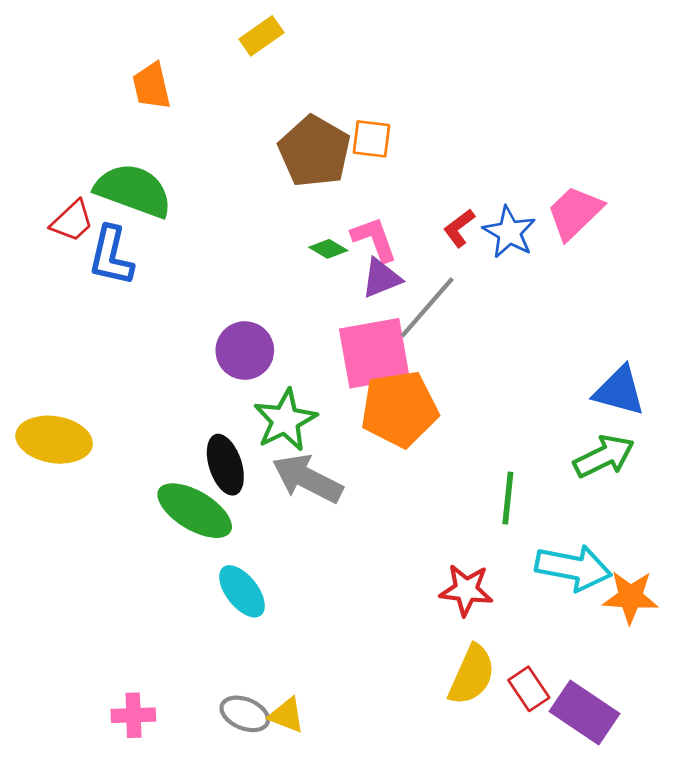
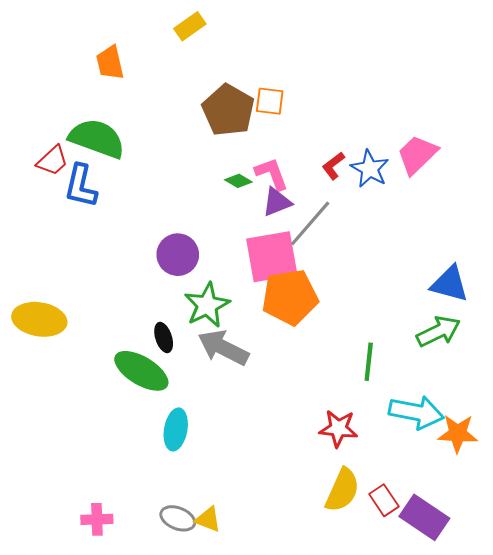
black ellipse: (225, 465) -> (164, 338), size x0.7
cyan ellipse: (242, 591) -> (176, 429), turned 48

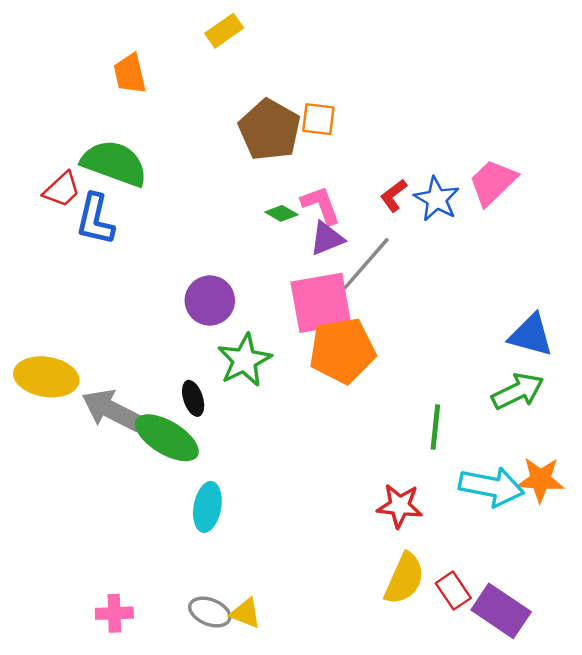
gray arrow: (223, 348) -> (112, 410), moved
orange star: (458, 434) -> (540, 480), moved

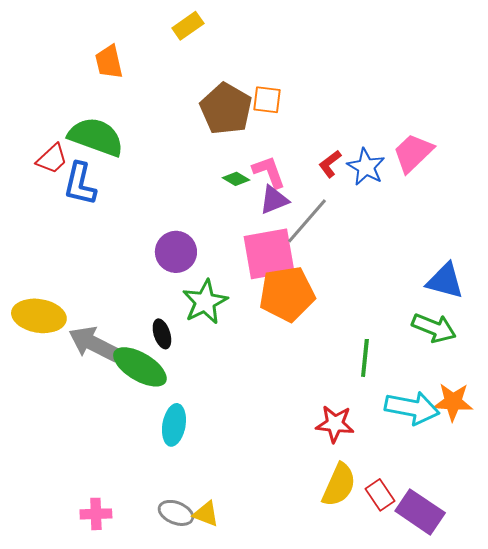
green arrow: (518, 391) -> (434, 328), turned 48

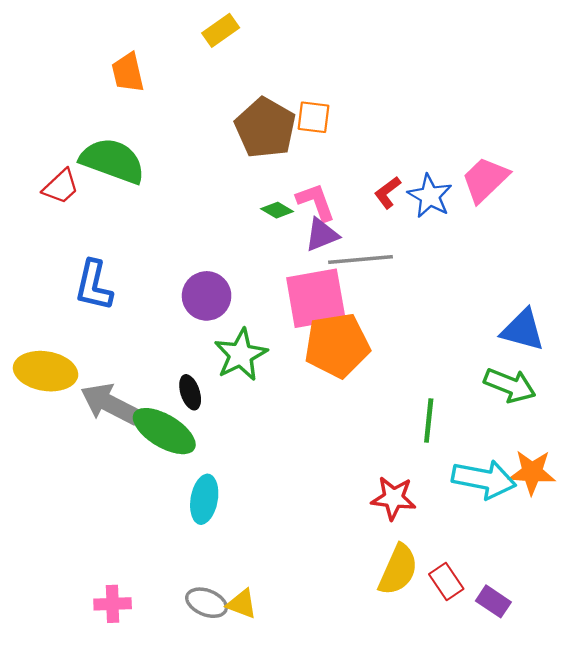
blue L-shape: (80, 184) -> (94, 285), moved
gray line: (307, 221) -> (361, 259), turned 44
purple rectangle: (420, 512) -> (493, 601), size x0.6

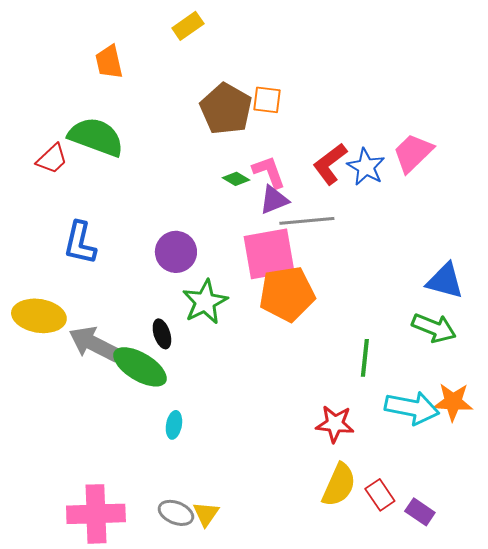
red L-shape: (388, 192) -> (330, 164), size x1.5
cyan ellipse: (204, 499) -> (174, 425), size x0.7
pink cross: (113, 604) -> (96, 514), size x1.8
yellow triangle: (242, 604) -> (206, 514), turned 44

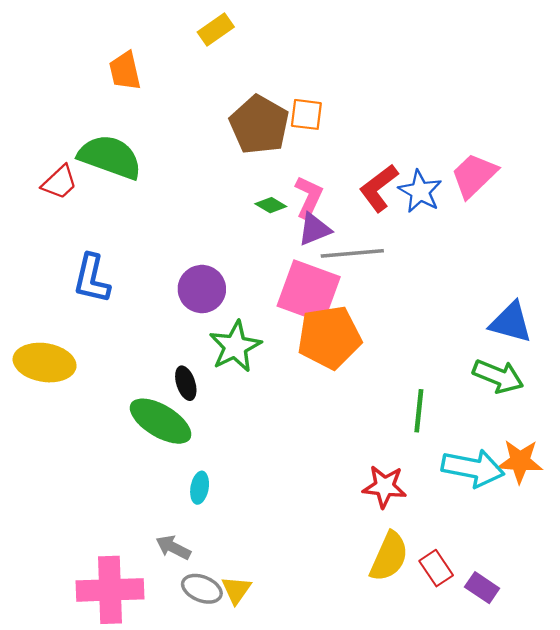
pink L-shape: (269, 172) -> (309, 197), turned 45
pink square: (269, 254) -> (309, 291), turned 30
gray arrow: (94, 344) -> (173, 547), moved, size x0.6

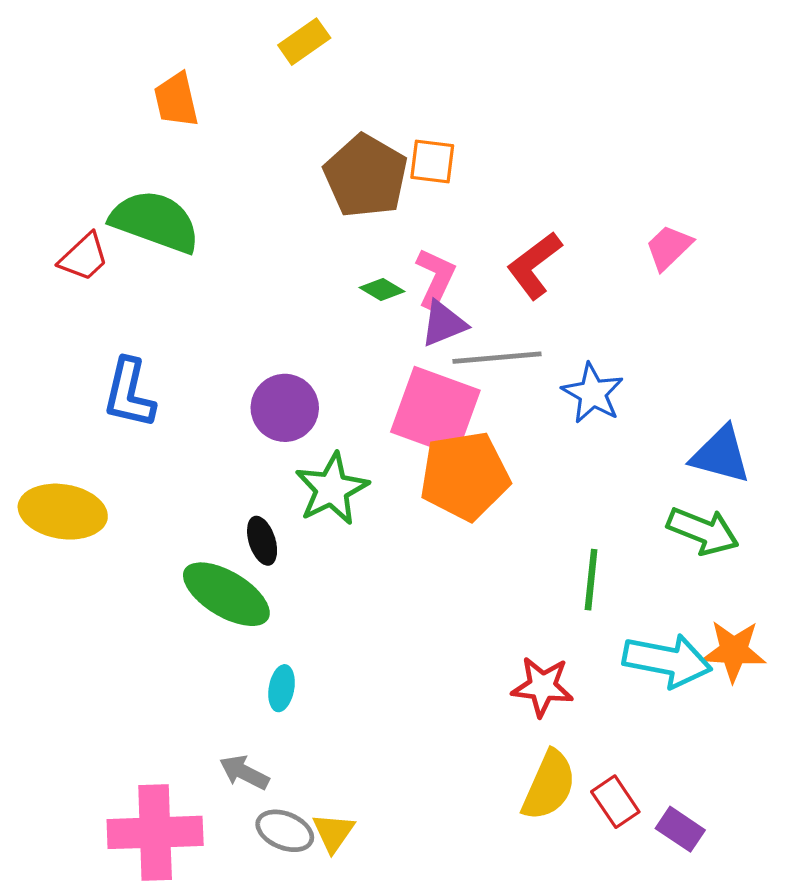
pink trapezoid: (474, 175) -> (669, 247), size x0.7
blue star: (420, 191) -> (593, 393), moved

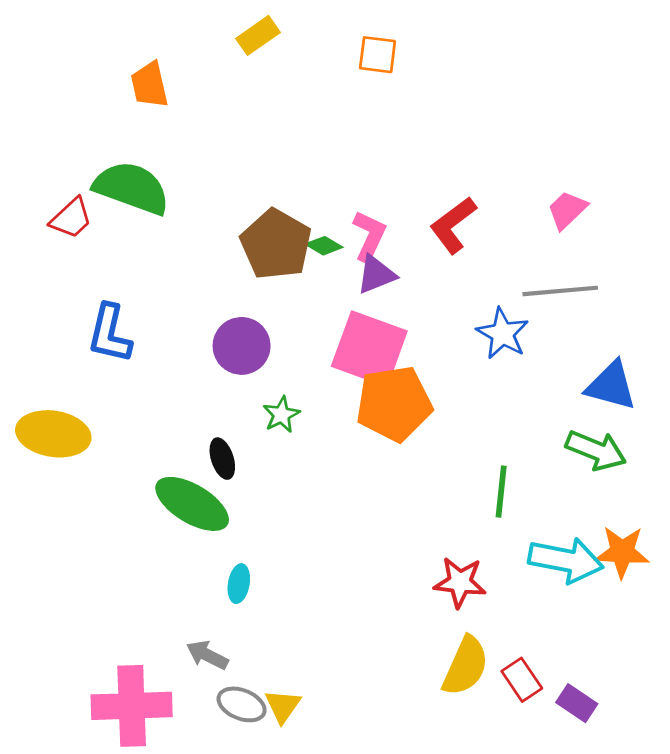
orange square: (432, 162) -> (378, 55), moved
brown pentagon: (366, 176) -> (276, 244), moved
gray line: (497, 358) -> (560, 291), moved
green star: (332, 489) -> (281, 415), size x0.6

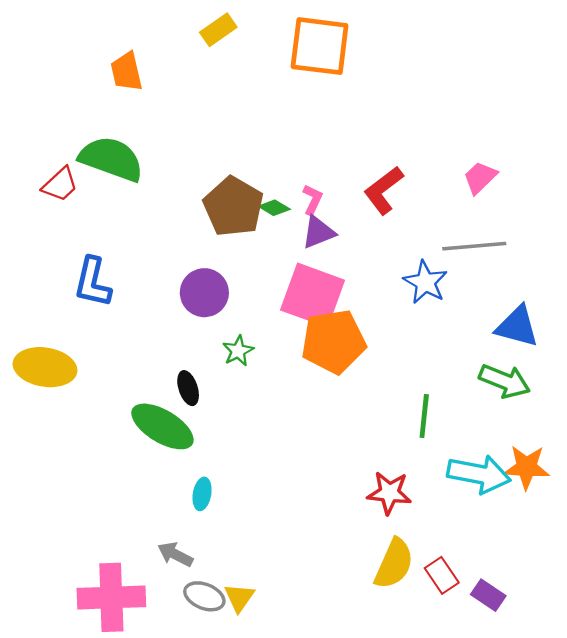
orange square: (378, 55) -> (320, 46), size x1.8
pink L-shape: (369, 236) -> (313, 200), size x0.7

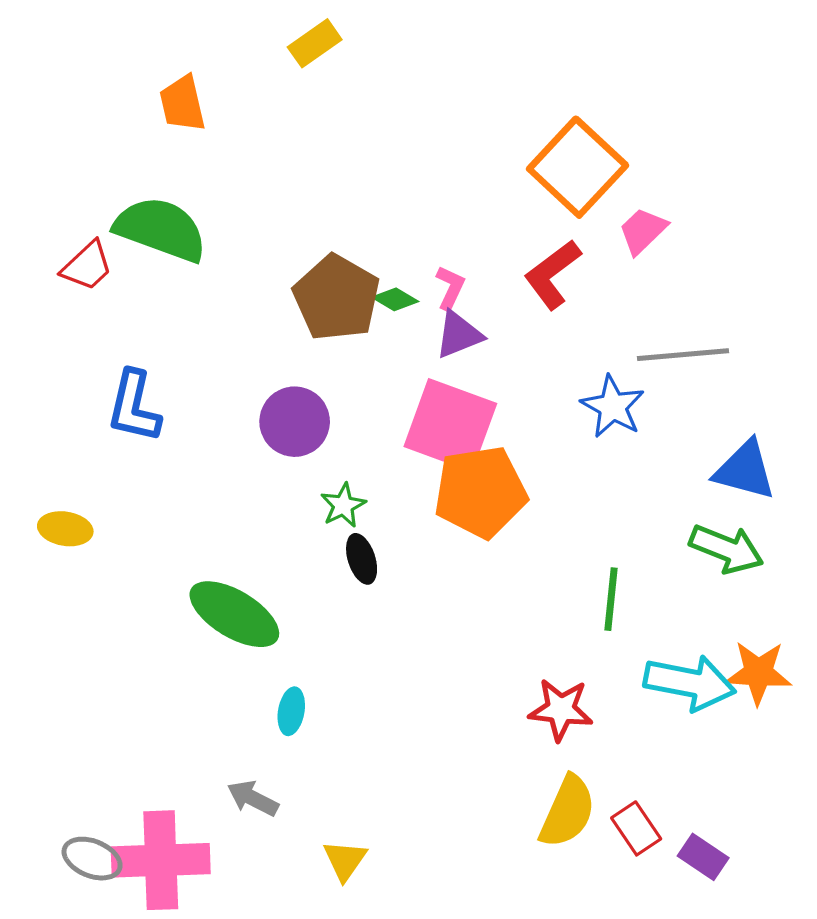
orange square: (320, 46) -> (578, 167), moved, turned 36
pink trapezoid: (480, 178) -> (643, 231), moved
yellow ellipse: (45, 367) -> (65, 529), size x0.6
black ellipse: (188, 388) -> (362, 559), moved
gray ellipse: (204, 596) -> (92, 859), moved

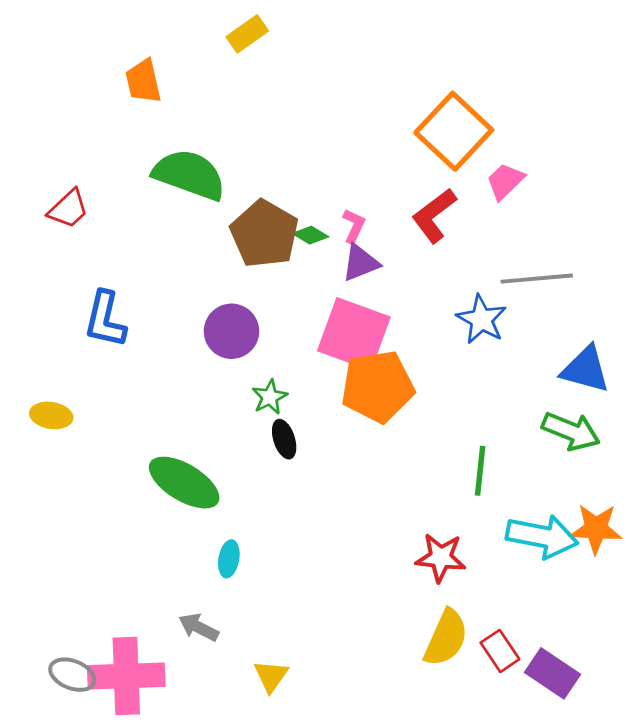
green semicircle: (161, 229) -> (189, 175), moved
purple rectangle: (703, 857) -> (553, 673), size x1.4

